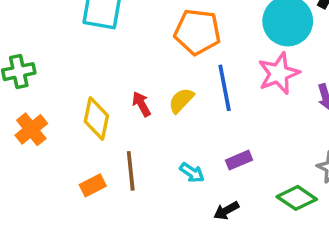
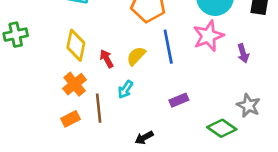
yellow diamond: (96, 119) -> (76, 45), moved
orange cross: (31, 129) -> (75, 84), moved
cyan arrow: (192, 173) -> (125, 89), moved, turned 90
black arrow: (226, 211) -> (144, 138), moved

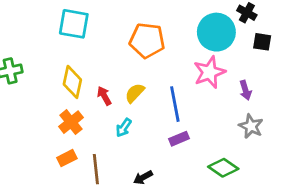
blue line: (168, 47) -> (175, 104), moved
gray star: (248, 105) -> (251, 126), moved
brown line: (99, 108) -> (96, 169), moved

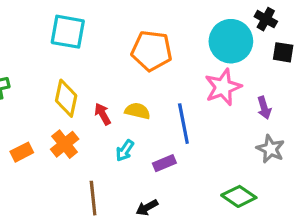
yellow semicircle: (135, 93) -> (137, 111), turned 60
purple rectangle: (179, 139) -> (164, 163), moved
orange rectangle: (67, 158) -> (22, 152), moved

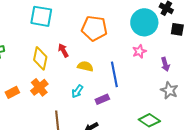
pink star: (223, 87) -> (139, 51), size x0.6
red arrow: (103, 114) -> (63, 50), moved

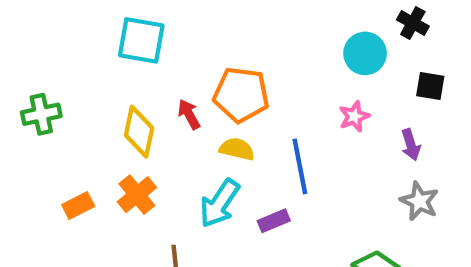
cyan circle: (144, 22) -> (365, 53), size x0.7
orange pentagon: (94, 28) -> (241, 95), moved
black square: (177, 29) -> (430, 86), moved
cyan arrow: (77, 91) -> (219, 203), size x1.6

